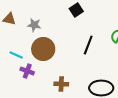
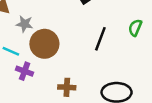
gray star: (34, 25) -> (25, 24), moved

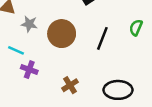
brown circle: (44, 44) -> (62, 34), moved
brown cross: (67, 87) -> (70, 85), turned -35

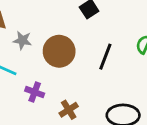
purple cross: (29, 70) -> (35, 92), moved

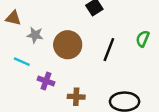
brown cross: (69, 110) -> (76, 97), turned 35

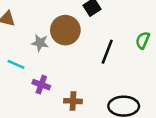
gray star: (35, 35) -> (40, 43), moved
brown circle: (68, 45) -> (65, 30), moved

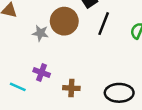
black line: (107, 52) -> (104, 24), moved
cyan line: (16, 64) -> (18, 87), moved

